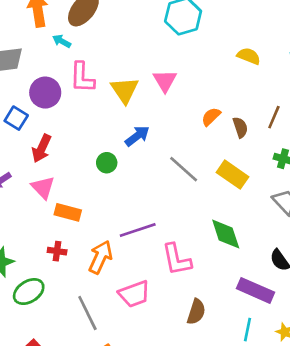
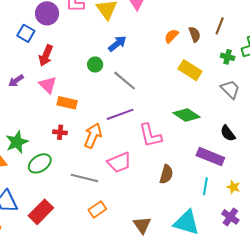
orange semicircle: (211, 117) -> (171, 36), moved
gray line: (184, 169) -> (125, 81), moved
green diamond: (226, 234) -> (186, 115), turned -36
gray line: (87, 313) -> (85, 178), turned -48

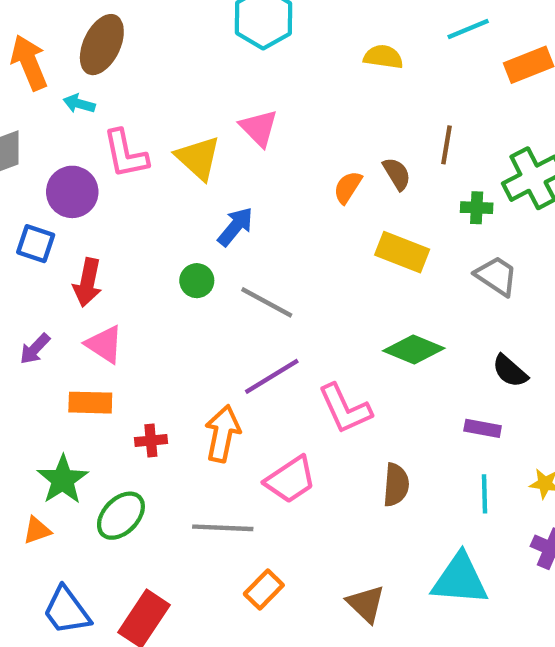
orange rectangle: (67, 103) -> (90, 403), moved
purple rectangle: (210, 157) -> (483, 428), size x0.6

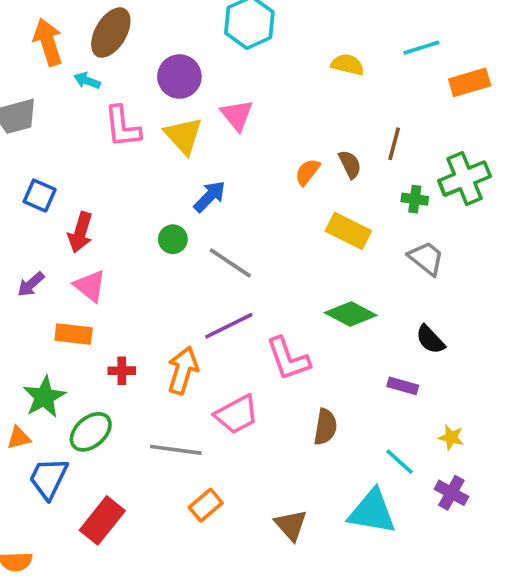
purple circle: (72, 192) -> (179, 77), moved
cyan line: (484, 494) -> (400, 462), moved, turned -52
blue trapezoid: (67, 611) -> (48, 478), moved, turned 57

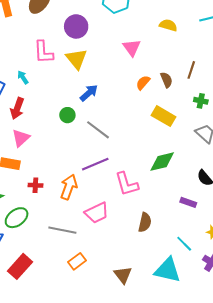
cyan arrow: (87, 81) -> (23, 77), moved, turned 32
pink triangle: (237, 115) -> (132, 48), moved
pink triangle: (90, 286) -> (21, 138), turned 36
green diamond: (351, 314) -> (162, 162), turned -44

